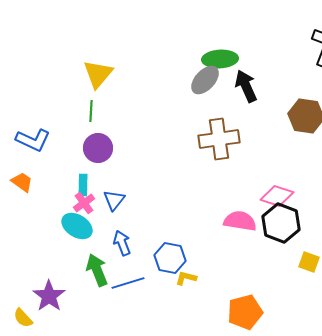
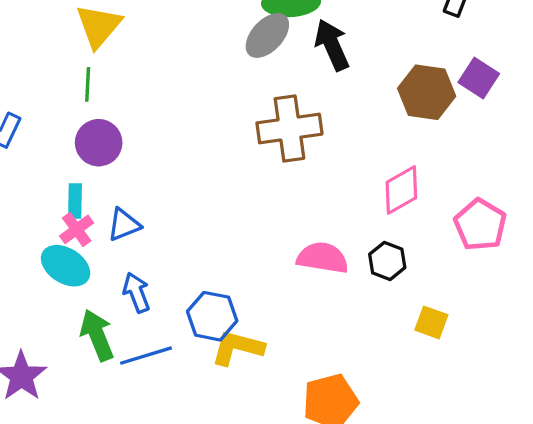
pink diamond: (277, 196) -> (401, 190), moved, turned -48
blue triangle: (114, 200) -> (124, 225), turned 30
black hexagon: (281, 223) -> (387, 261), size x0.6
yellow L-shape: (186, 278) -> (237, 348), size x1.6

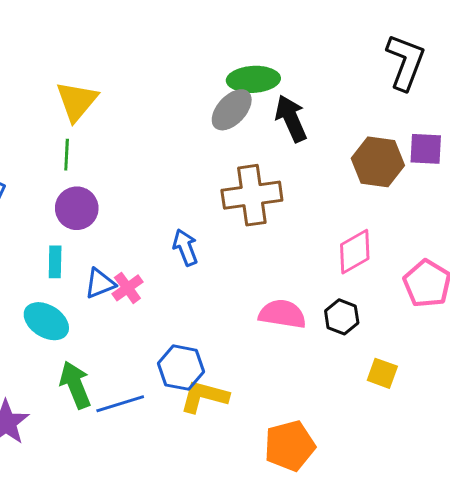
purple square: (479, 78) -> (426, 149), turned -30
pink cross: (77, 229) -> (127, 288), moved
blue arrow: (136, 293) -> (185, 247), moved

